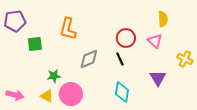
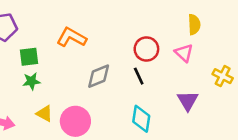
orange L-shape: (68, 29) -> (72, 37), turned 105
green star: (54, 76) -> (32, 81), moved
yellow triangle: (47, 96) -> (44, 114), moved

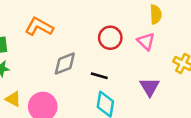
black line: (139, 76) -> (99, 76), moved, turned -49

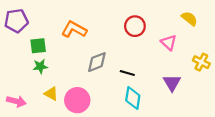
yellow semicircle: (156, 14) -> (189, 19), moved, turned -49
red circle: (110, 38) -> (135, 26), moved

